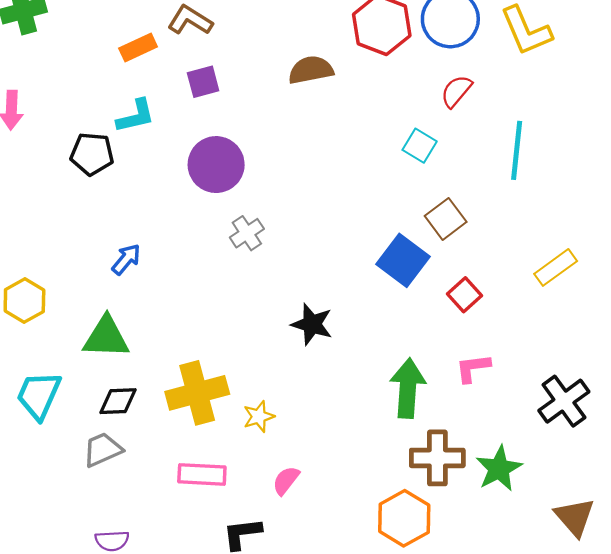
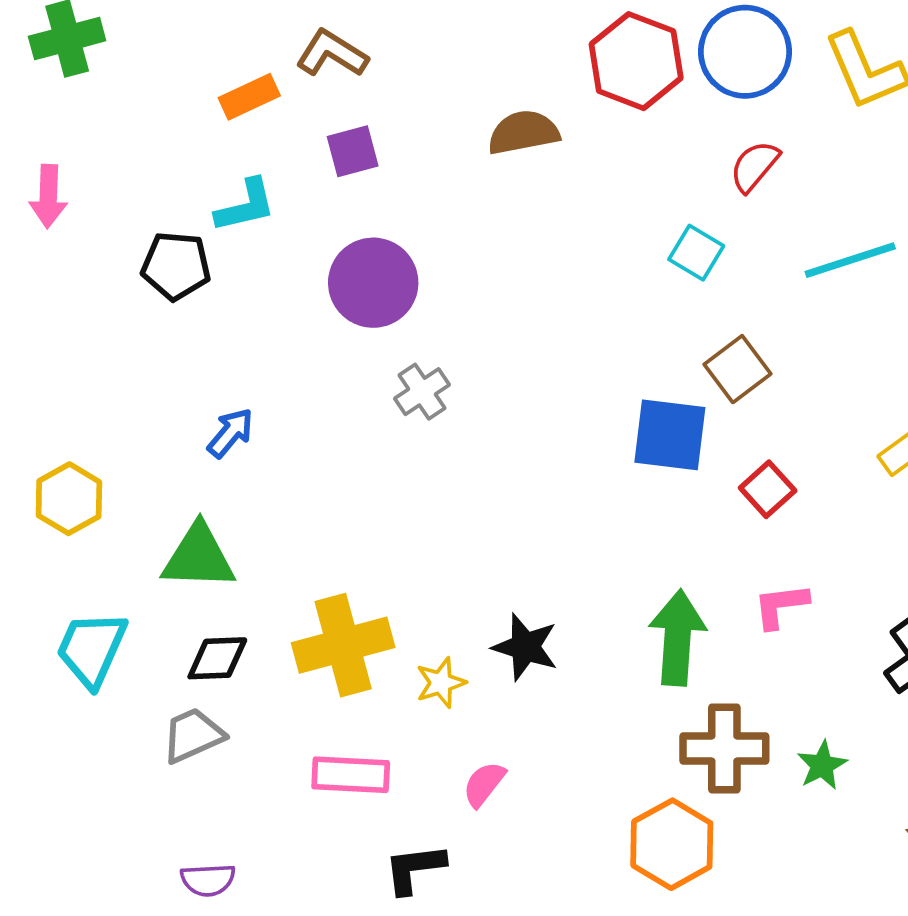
cyan line: (517, 150) -> (850, 260), turned 66
blue square: (403, 260) -> (670, 435), turned -30
black star: (312, 324) -> (525, 647), moved
green star: (499, 469) -> (822, 765), size x0.7

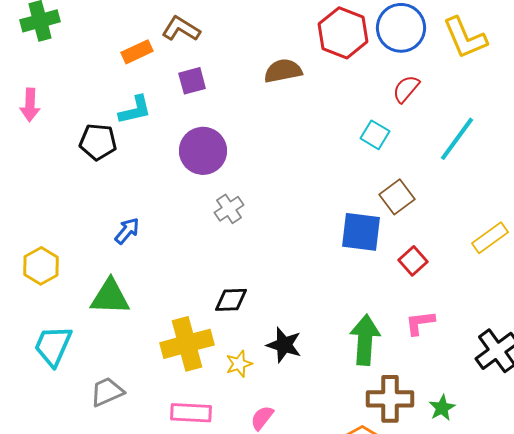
cyan line: (850, 260) -> (457, 139), turned -36
black diamond: (217, 658) -> (231, 300), moved

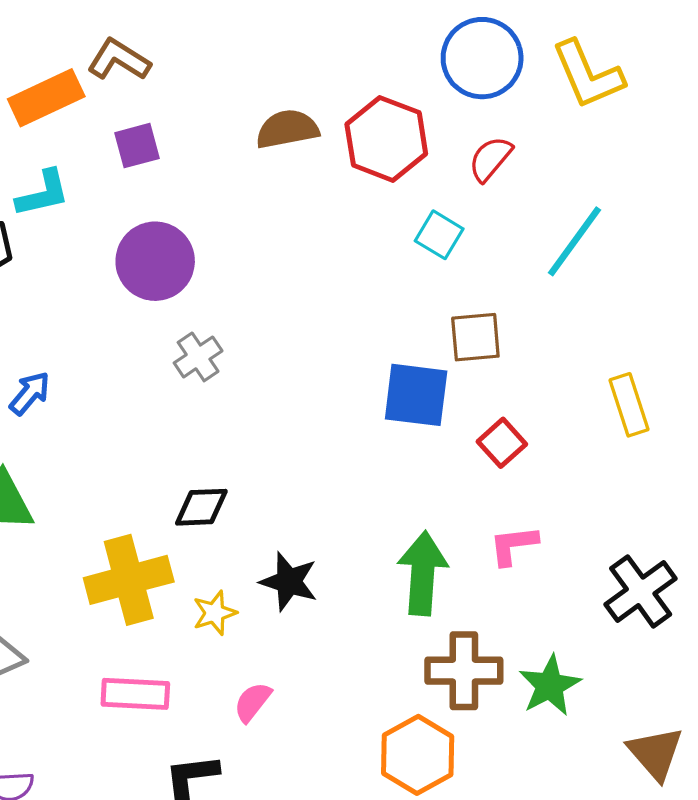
red hexagon: (343, 33) -> (386, 139), moved
orange rectangle: (137, 52) -> (46, 98), size x1.4
brown square: (397, 197) -> (475, 337), turned 32
yellow rectangle: (490, 238) -> (629, 405), turned -72
green star: (442, 408) -> (550, 686), size x1.4

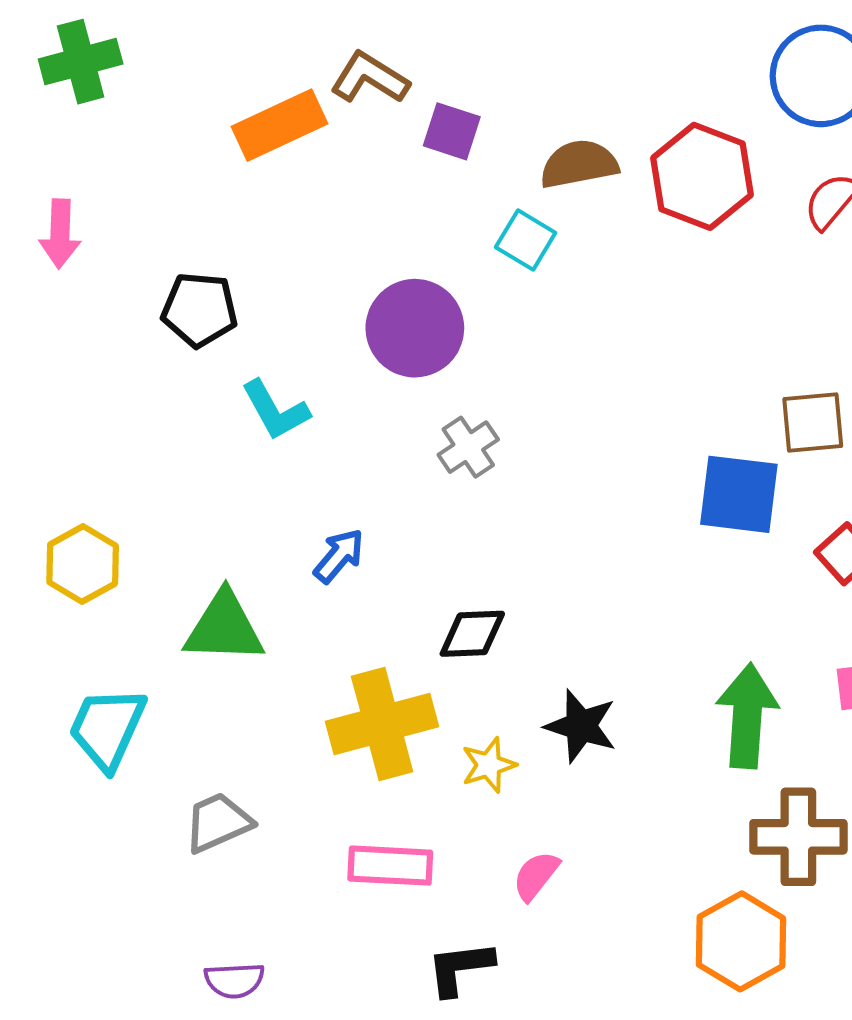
purple square: (137, 146) -> (452, 131), moved, turned 33
cyan L-shape: (43, 193) -> (275, 410), moved, turned 74
cyan square: (439, 235) -> (526, 240), moved
blue arrow: (30, 393) -> (339, 556), moved

